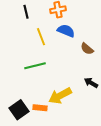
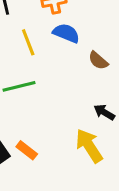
yellow arrow: (60, 96) -> (89, 146), moved, turned 85
orange rectangle: (40, 108) -> (27, 150), turned 32

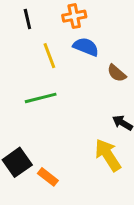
orange rectangle: (27, 150) -> (48, 177), moved

